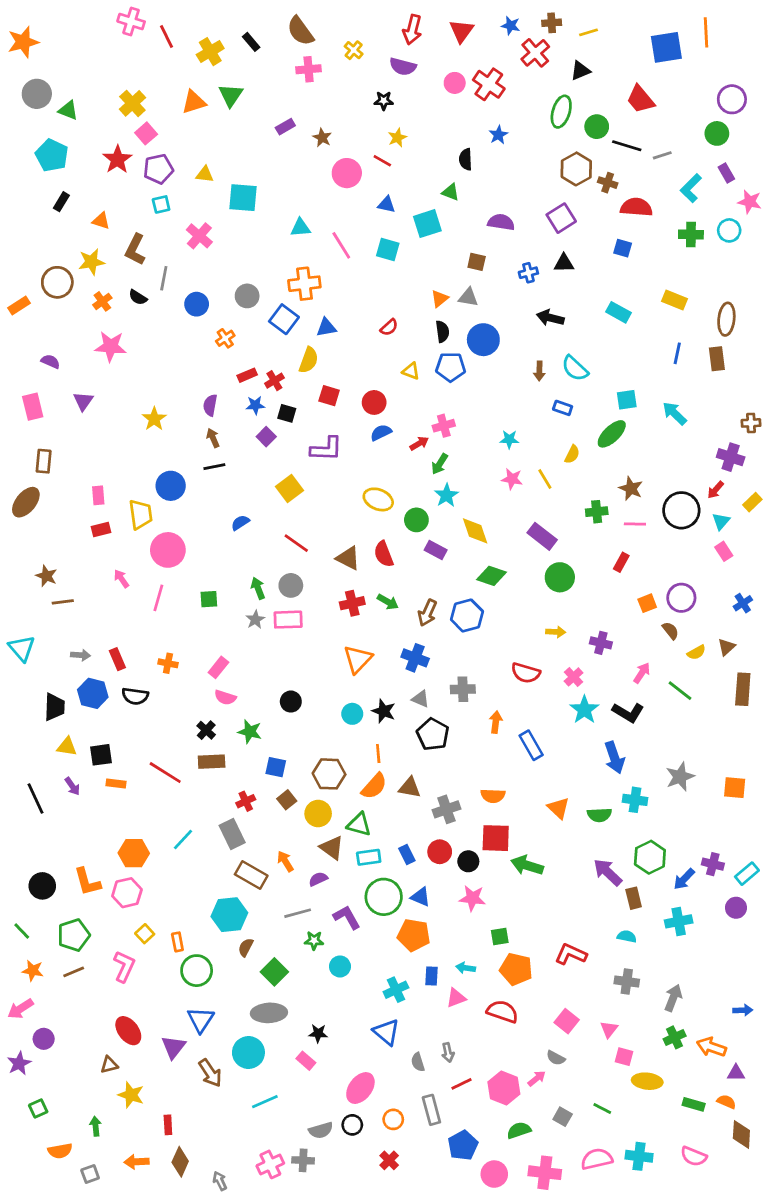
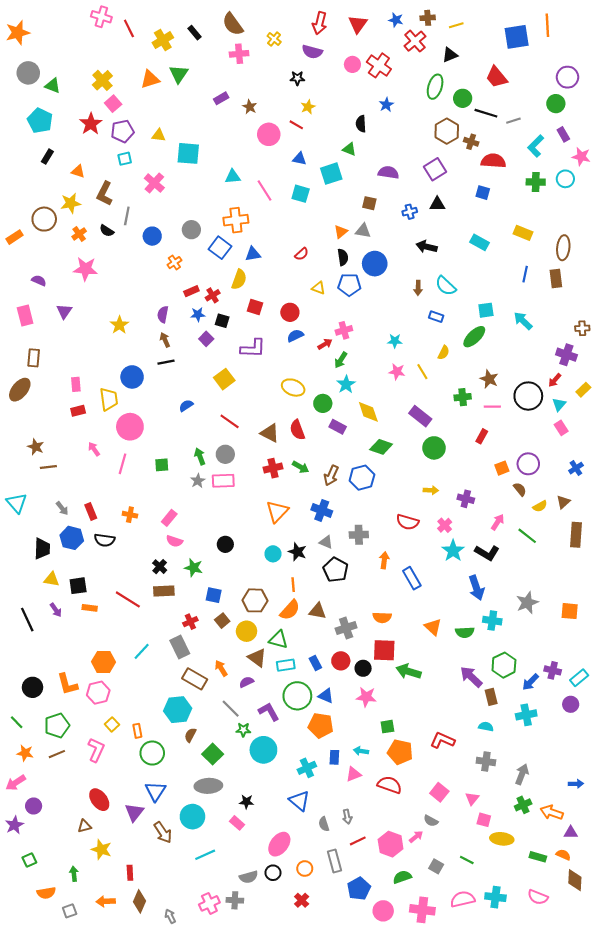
gray arrow: (81, 655) -> (62, 508), turned 48
gray line: (298, 913) -> (231, 709), turned 60
cyan circle: (340, 966) -> (263, 750), size x1.6

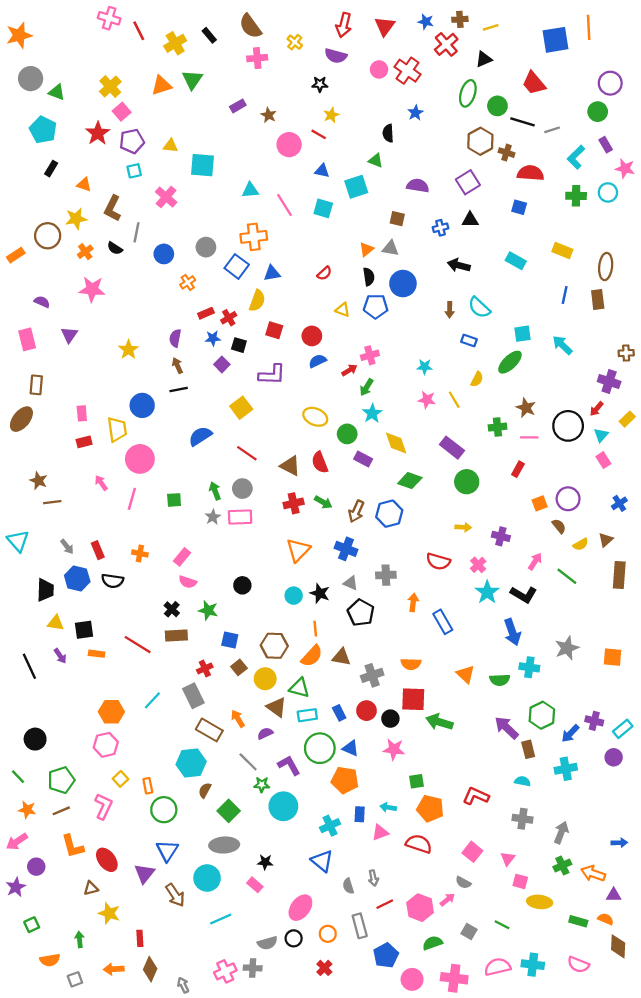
blue semicircle: (186, 406) -> (200, 436), size x1.5
orange L-shape: (67, 684) -> (73, 846), moved

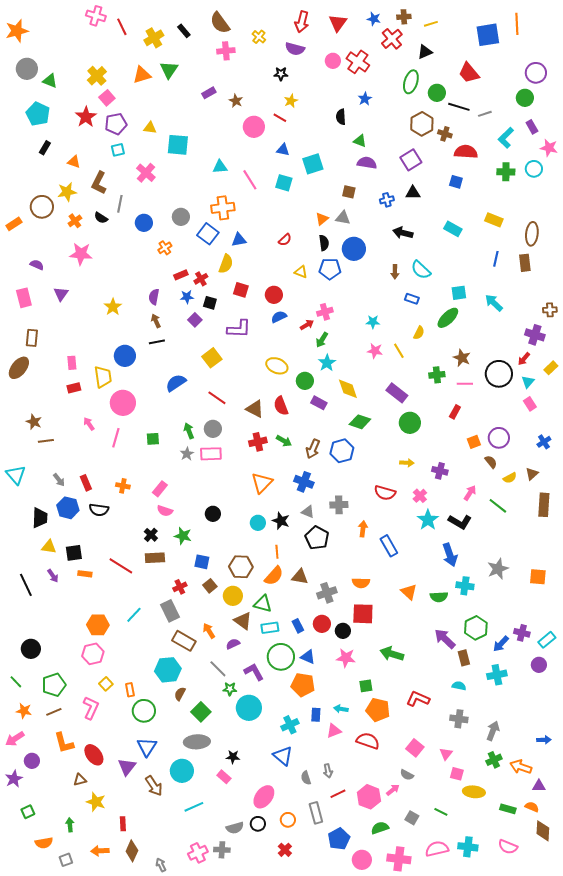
green triangle: (376, 161) -> (360, 141), moved
green arrow: (439, 722) -> (392, 654), moved

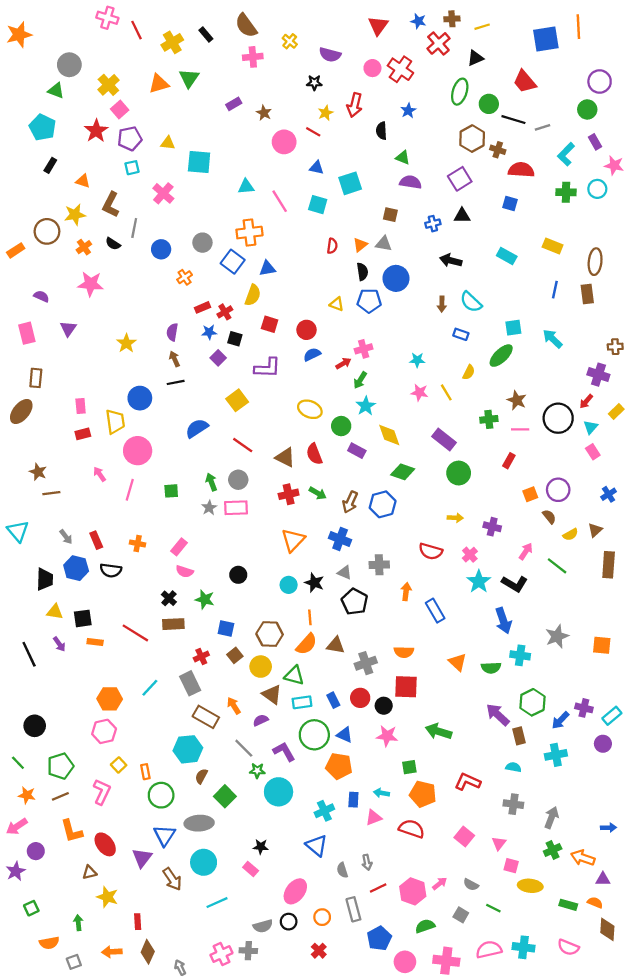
red arrow: (302, 22) -> (355, 105), moved
gray circle: (27, 69) -> (69, 65), moved
red semicircle: (285, 240) -> (332, 246), moved, turned -40
gray ellipse: (197, 742) -> (199, 823), moved
gray semicircle: (407, 775) -> (471, 885), moved

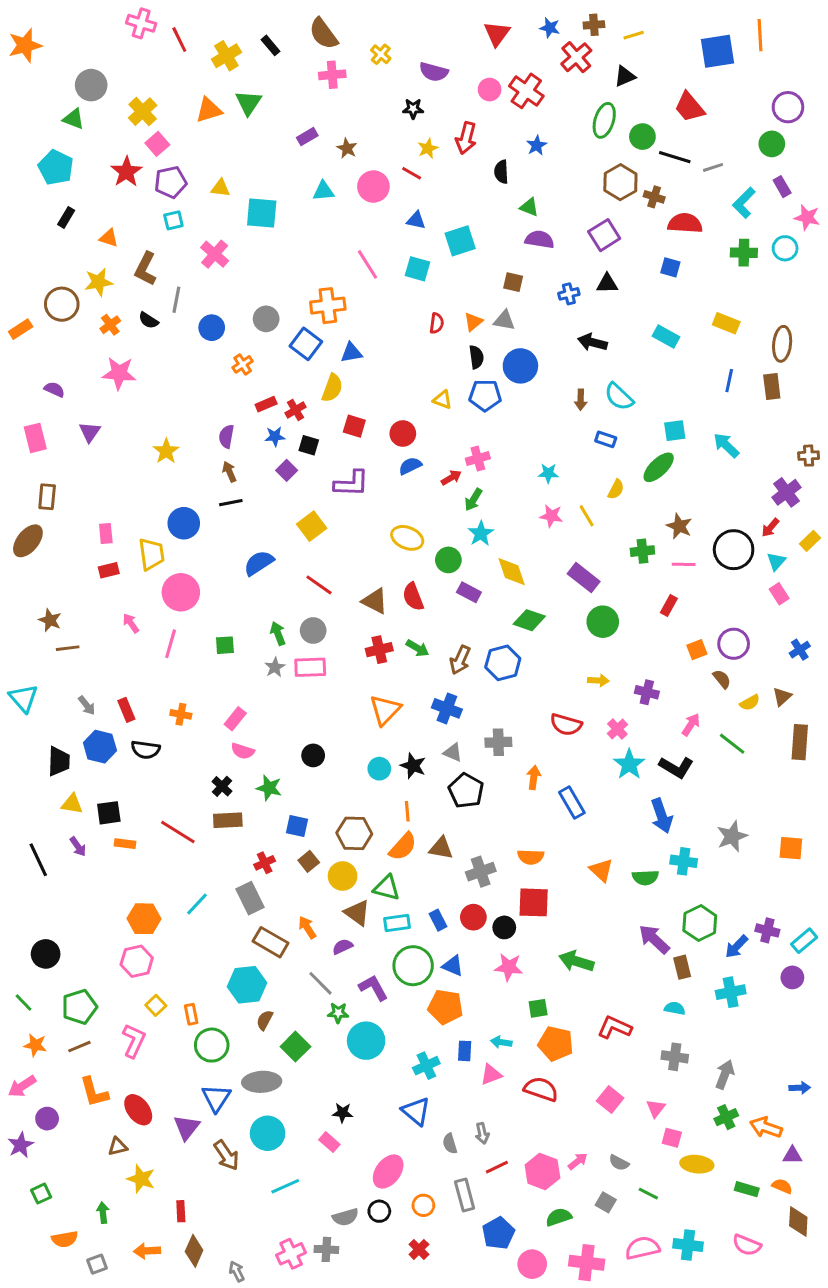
cyan triangle: (246, 187) -> (323, 191), moved
purple cross: (598, 375) -> (787, 492), turned 35

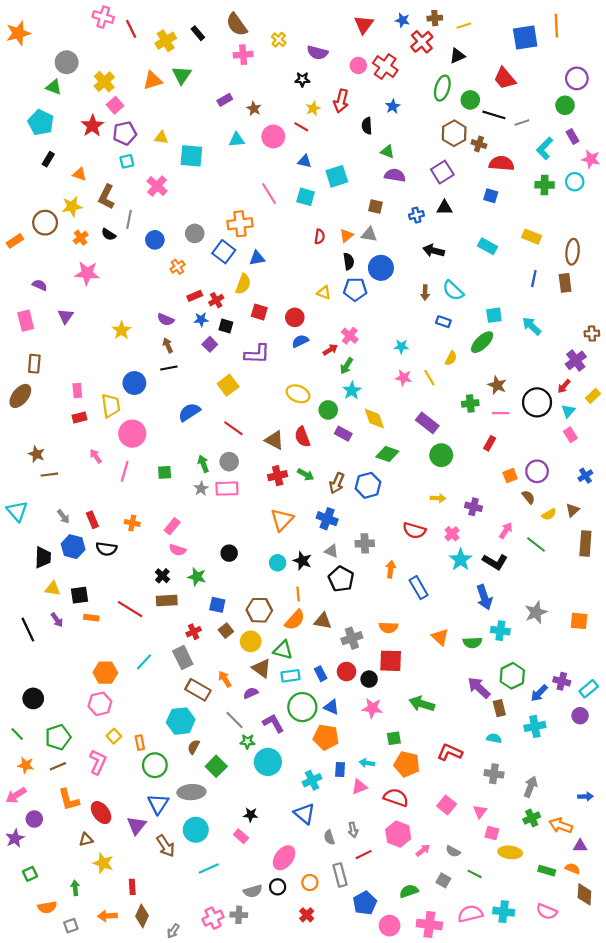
purple semicircle: (226, 436) -> (166, 320), turned -77
pink cross: (478, 459) -> (350, 336), turned -35
pink hexagon: (542, 1172) -> (398, 834), moved
gray arrow: (237, 1271) -> (173, 931), turned -120

